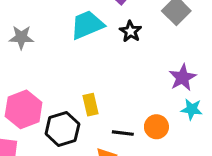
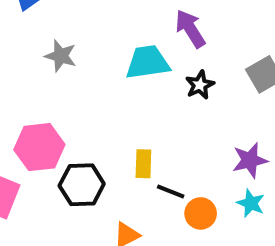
yellow rectangle: (90, 105) -> (143, 164), moved
black line: (123, 133) -> (171, 191), moved

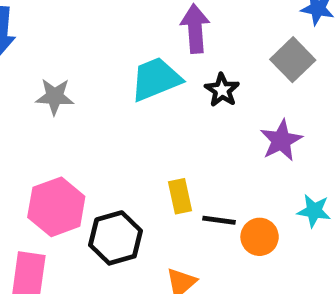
purple arrow: (190, 29) -> (195, 29), turned 42
purple star: (250, 160) -> (281, 140), moved

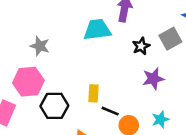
black star: (222, 90) -> (141, 46), moved
gray star: (55, 97) -> (40, 46), moved
cyan star: (314, 211) -> (160, 119), turned 30

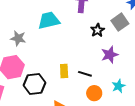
cyan trapezoid: (97, 30) -> (49, 20), moved
black line: (110, 111) -> (85, 74), moved

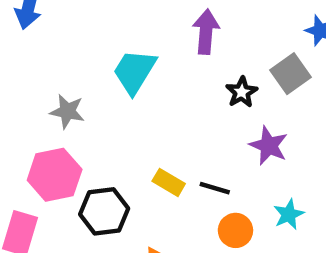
cyan trapezoid: (49, 20) -> (134, 72), turned -45
purple star: (110, 55) -> (269, 146), turned -30
yellow rectangle: (64, 71) -> (169, 182), turned -56

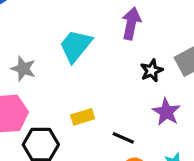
yellow rectangle: (169, 182) -> (83, 117), moved, turned -55

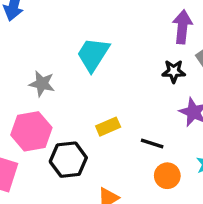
purple arrow: (131, 23) -> (182, 27), moved
black star: (152, 71) -> (174, 71), turned 30

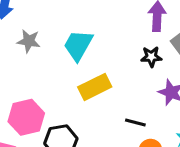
gray star: (42, 84) -> (29, 41), moved
yellow rectangle: (108, 127) -> (95, 87), moved, size x1.5

